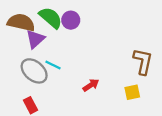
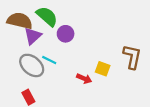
purple circle: (71, 20) -> (66, 34), moved
red arrow: (91, 85) -> (84, 79), turned 56
yellow square: (132, 92) -> (103, 69), moved, turned 32

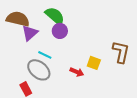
green semicircle: (47, 16) -> (55, 16), moved
gray ellipse: (32, 65) -> (39, 70), moved

